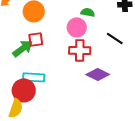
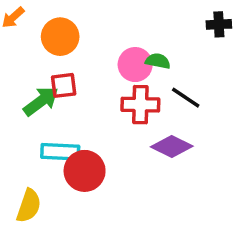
green semicircle: (88, 12) -> (158, 61), moved
black line: (115, 38) -> (186, 98), moved
red circle: (24, 90) -> (85, 171), moved

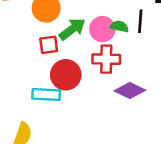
black line: (186, 98) -> (140, 21), moved, turned 60
green arrow: (41, 101) -> (72, 29), moved
red circle: (85, 171) -> (66, 75), moved

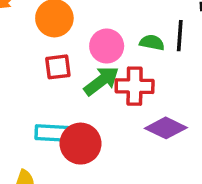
green arrow: (72, 29) -> (101, 81), moved
pink circle: (102, 29) -> (107, 46), moved
red circle: (66, 75) -> (81, 144), moved

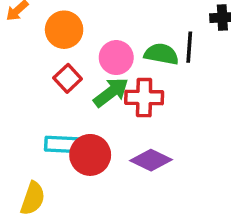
green semicircle: (152, 43) -> (161, 54), size x1.4
red square: (58, 67) -> (68, 78), turned -36
purple diamond: (166, 128) -> (151, 160), moved

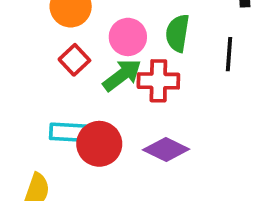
black line: (189, 47) -> (229, 54), moved
green semicircle: (161, 54) -> (177, 33), turned -92

